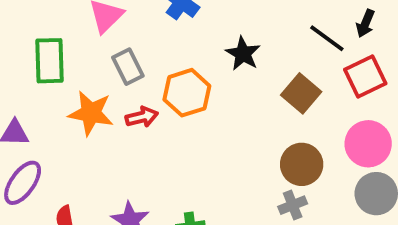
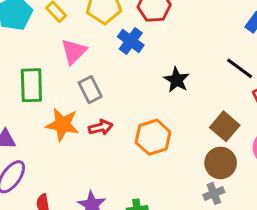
orange hexagon: (187, 93) -> (153, 137), moved
brown square: (301, 93) -> (225, 126), moved

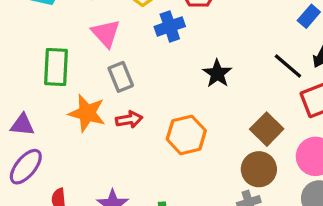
blue cross: (131, 41) -> (170, 26), turned 30
pink triangle: (74, 51) -> (106, 33), turned -32

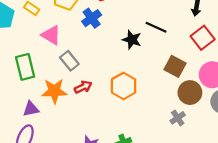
black line: (288, 66) -> (156, 27), moved
purple triangle: (22, 125) -> (31, 109), moved
brown circle: (259, 169) -> (190, 93), moved

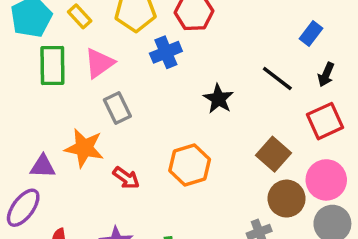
black line: (156, 27) -> (277, 79), moved
pink triangle: (51, 35) -> (99, 63), turned 40
green rectangle: (25, 67) -> (52, 66), moved
red arrow: (83, 87) -> (126, 178), moved, turned 48

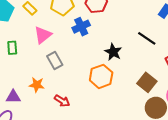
green rectangle: (52, 66) -> (12, 48), moved, size x0.6
orange star: (84, 148) -> (37, 85), size x0.7
orange hexagon: (190, 165) -> (101, 76), moved

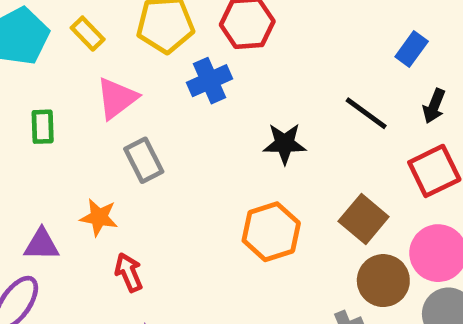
black star: (113, 52) -> (285, 144), turned -30
orange hexagon: (101, 76) -> (271, 232), moved
red arrow: (62, 101) -> (129, 272), moved, turned -147

